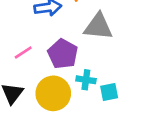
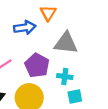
cyan cross: (86, 80) -> (65, 76), moved

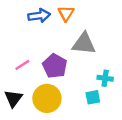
blue arrow: (25, 28) -> (39, 16), moved
cyan cross: (65, 76) -> (105, 78), moved

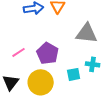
gray triangle: (84, 44) -> (87, 33), moved
cyan square: (93, 97) -> (74, 74), moved

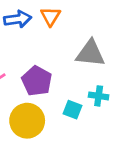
cyan square: (74, 74) -> (72, 110), turned 32

